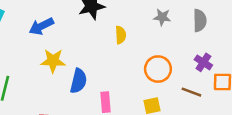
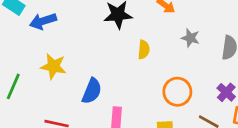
blue arrow: (41, 26) -> (43, 21), moved
yellow star: (53, 61) -> (53, 66), moved

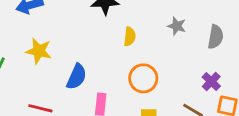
orange circle: (177, 92) -> (143, 78), moved

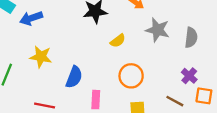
gray star: (177, 26) -> (158, 30), size x1.5
yellow semicircle: (130, 37) -> (118, 41), turned 49

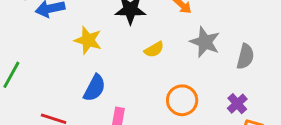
yellow star: (41, 57) -> (88, 40), moved
orange circle: (131, 76) -> (182, 100), moved

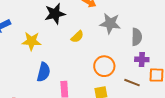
gray semicircle: (245, 56) -> (137, 37), moved
purple cross: (237, 104) -> (142, 59), turned -32

